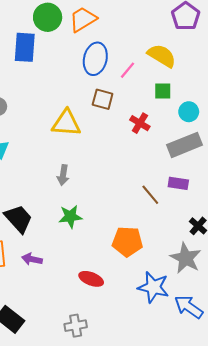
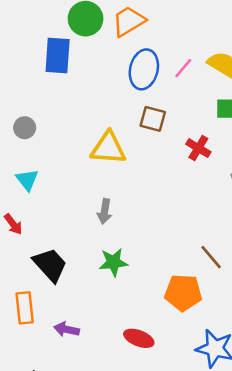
pink line: (127, 70) -> (183, 68), moved
brown line: (150, 195) -> (211, 257), moved
purple arrow: (32, 259) -> (66, 329), moved

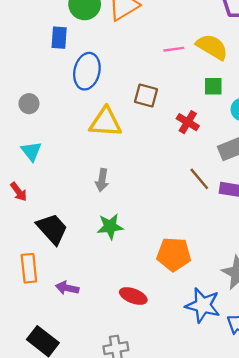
blue rectangle: (58, 55) -> (59, 38), size x0.7
pink line: (183, 68) -> (174, 49), turned 42
blue ellipse: (144, 69) -> (87, 71), moved
brown line: (211, 257) -> (199, 179), moved

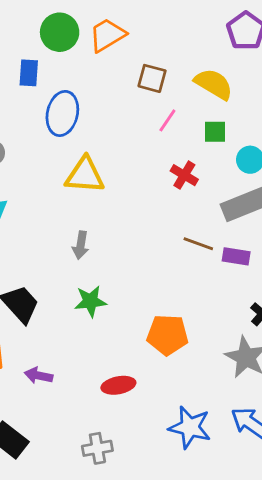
pink line: (174, 49) -> (167, 120), moved, turned -48
brown square: (146, 96) -> (152, 78), moved
brown line: (199, 179) -> (198, 244), turned -30
red ellipse: (133, 296) -> (118, 385), turned -32
blue star: (203, 305) -> (190, 427), moved

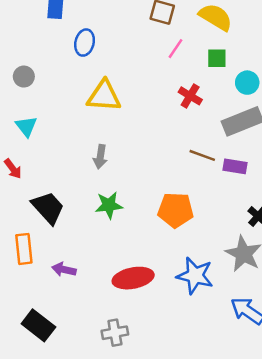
blue ellipse: (62, 113) -> (85, 43), size x0.7
orange pentagon: (167, 335) -> (176, 210), moved
red ellipse: (118, 385) -> (133, 278), size x1.4
blue star: (190, 427) -> (195, 276), moved

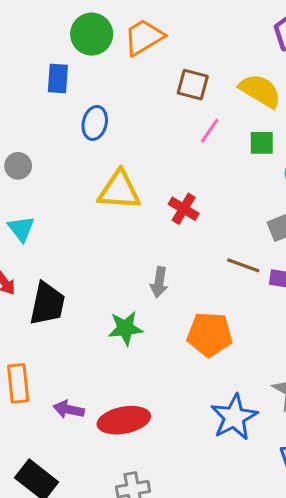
red cross: (190, 96) -> (184, 209), moved
gray arrow: (100, 157) -> (159, 282), moved
black trapezoid: (48, 208) -> (47, 304), moved, turned 54
blue star: (195, 276) -> (234, 417), turned 30
red ellipse: (133, 278) -> (124, 420), moved

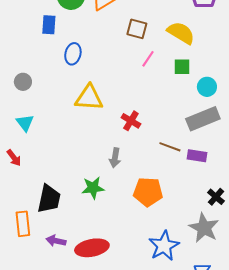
red cross: (184, 209) -> (131, 121), moved
black trapezoid: (47, 304) -> (49, 199), moved

